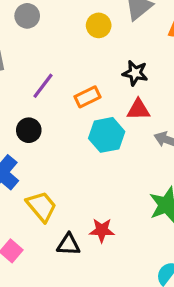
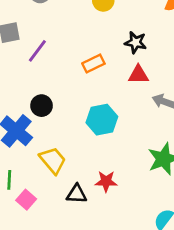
purple line: (43, 86) -> (37, 51), moved
black circle: (29, 130) -> (42, 106), moved
cyan hexagon: (107, 135) -> (102, 120), moved

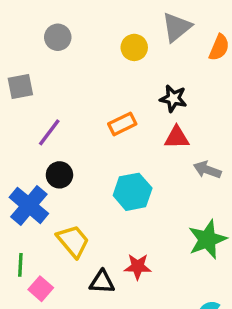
purple line: (37, 51) -> (49, 132), moved

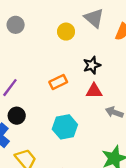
gray triangle: (177, 27) -> (94, 18), turned -40
black star: (173, 98) -> (92, 65), turned -30

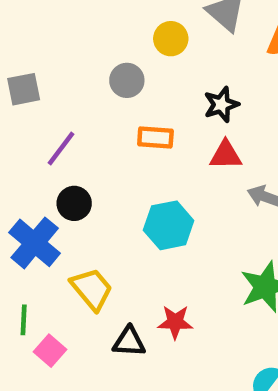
gray circle: (16, 25) -> (127, 80), moved
orange rectangle: (58, 82) -> (155, 137), turned 30

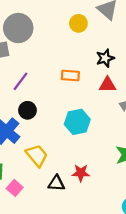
gray circle: (127, 80) -> (18, 28), moved, size x1.6

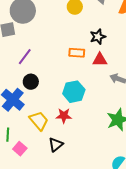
orange rectangle: (70, 76) -> (77, 53), moved
red star: (81, 173) -> (64, 116), moved
black triangle: (56, 183) -> (56, 145), turned -42

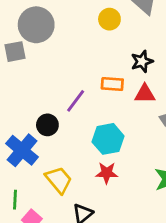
purple line: (25, 57) -> (76, 101), moved
red star: (64, 116) -> (107, 173), moved

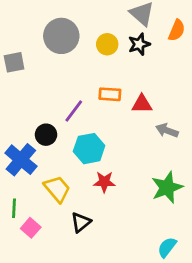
yellow circle: (109, 19) -> (107, 44), moved
gray circle: (36, 25) -> (61, 36), moved
black star: (142, 61) -> (139, 44), moved
cyan hexagon: (108, 139) -> (89, 149), moved

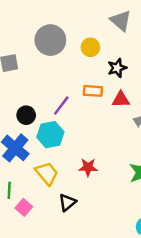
black star: (139, 44) -> (117, 68), moved
black circle: (46, 135) -> (26, 115), moved
cyan hexagon: (89, 149) -> (50, 135), moved

